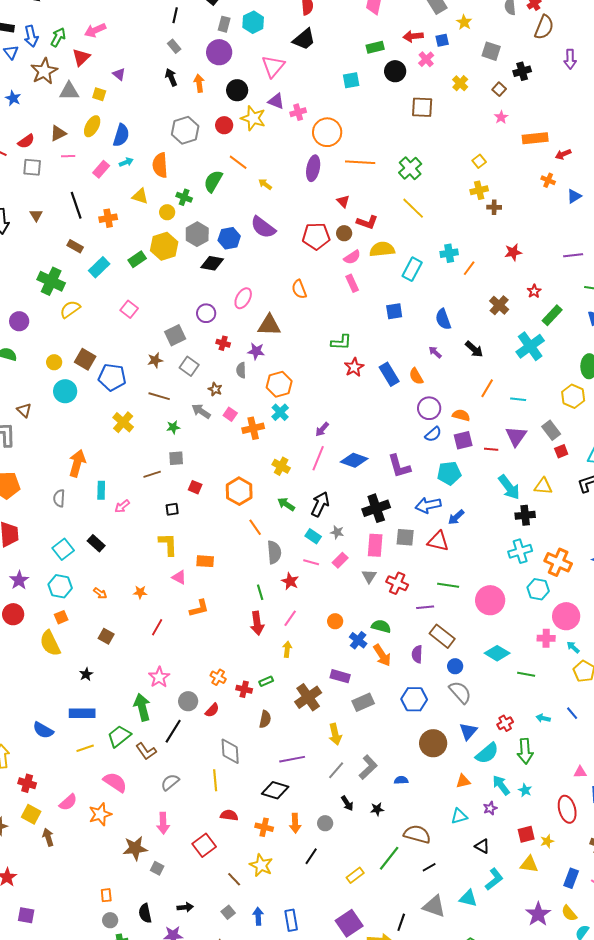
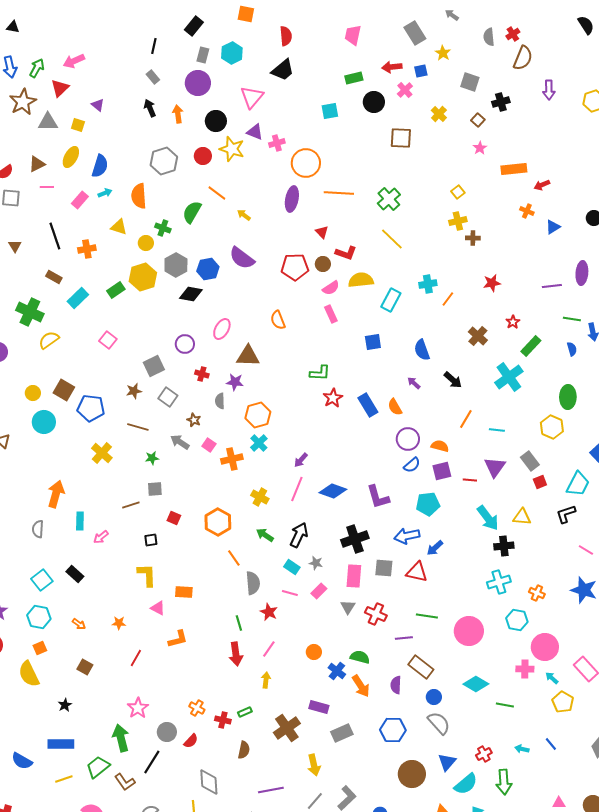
orange cross: (558, 562) -> (537, 593), size x0.6

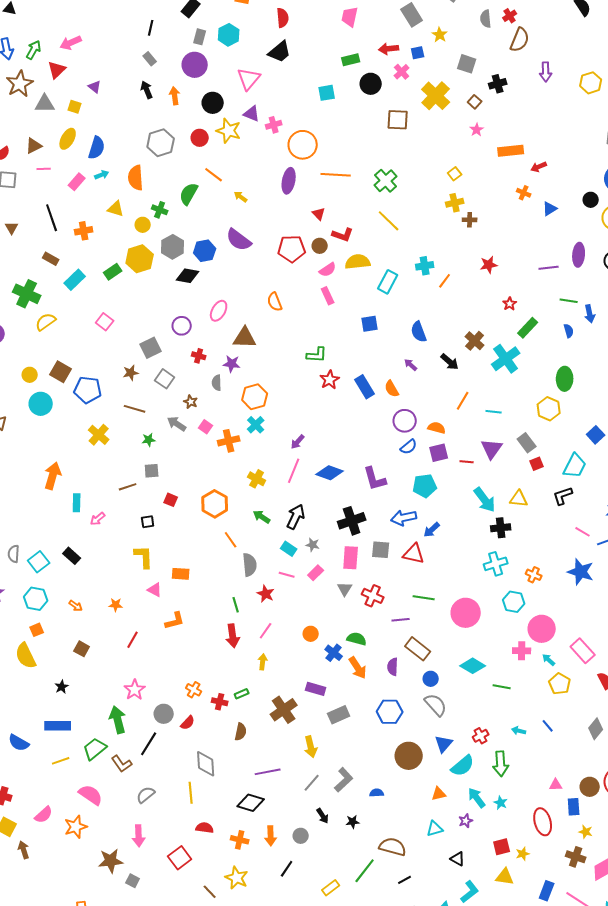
yellow cross: (439, 114) -> (436, 96), size x1.8
brown cross: (478, 336) -> (475, 341), moved
gray semicircle: (38, 529) -> (14, 554), moved

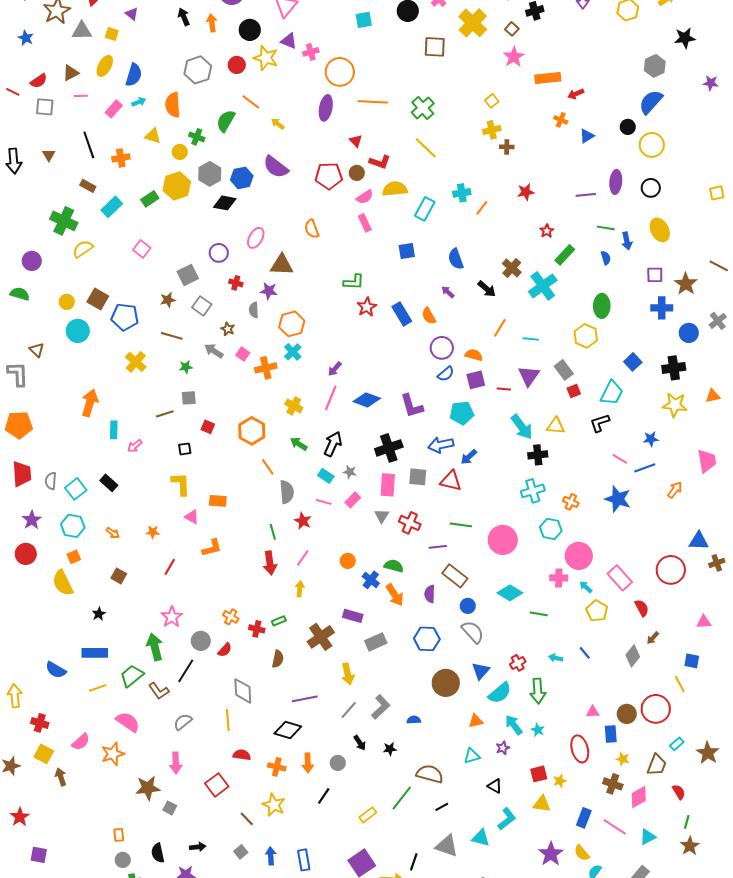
pink star: (477, 130) -> (514, 57), size x1.5

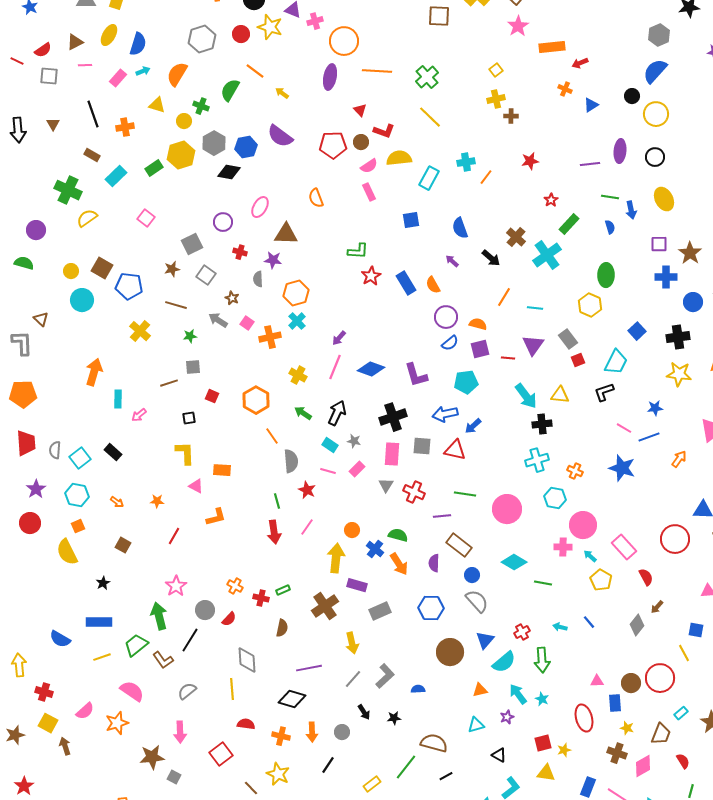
orange semicircle: (173, 105) -> (177, 74), turned 35
yellow arrow: (300, 589) -> (336, 558), moved, size x1.8

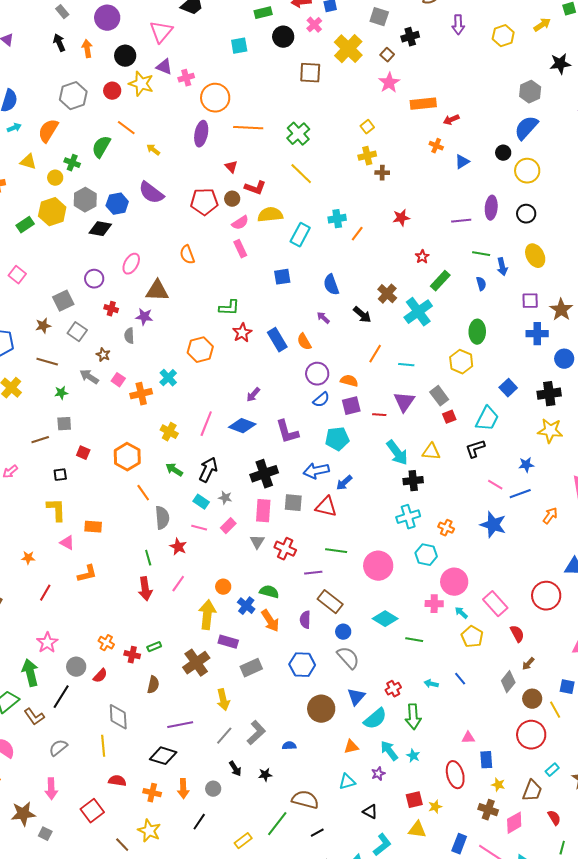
orange hexagon: (296, 293) -> (200, 350), moved
purple arrow: (339, 338) -> (253, 395), moved
brown circle: (631, 683) -> (532, 699), moved

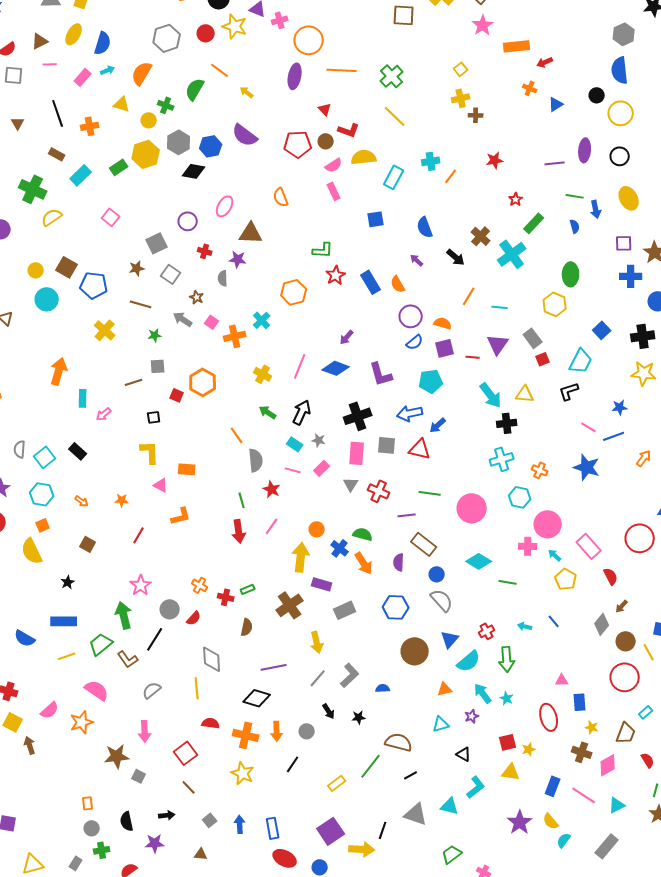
blue semicircle: (526, 128) -> (620, 70), turned -48
orange hexagon: (127, 457) -> (203, 382), moved
orange cross: (152, 793) -> (246, 735), size x1.4
brown line: (122, 845) -> (189, 787), moved

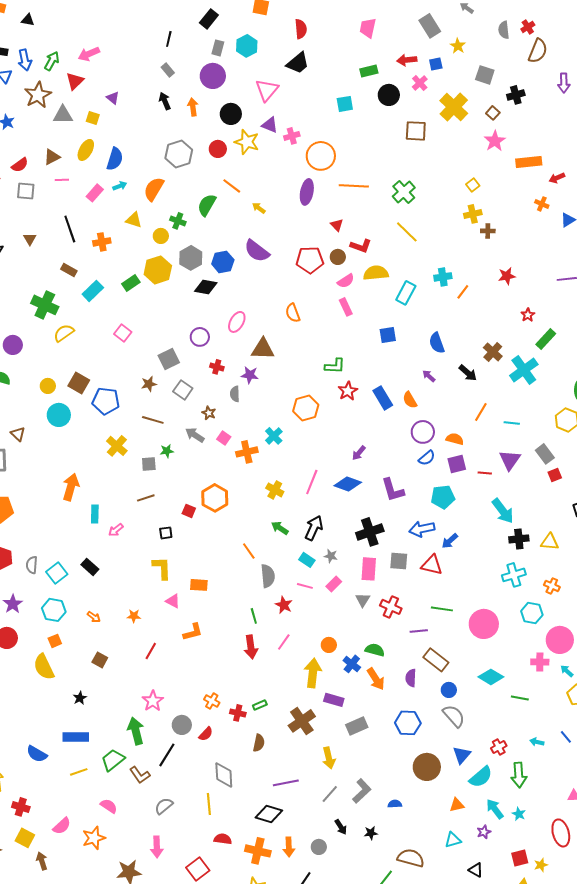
gray square: (158, 366) -> (149, 464), moved
yellow triangle: (525, 394) -> (550, 542), moved
pink semicircle: (97, 690) -> (109, 806), size x0.7

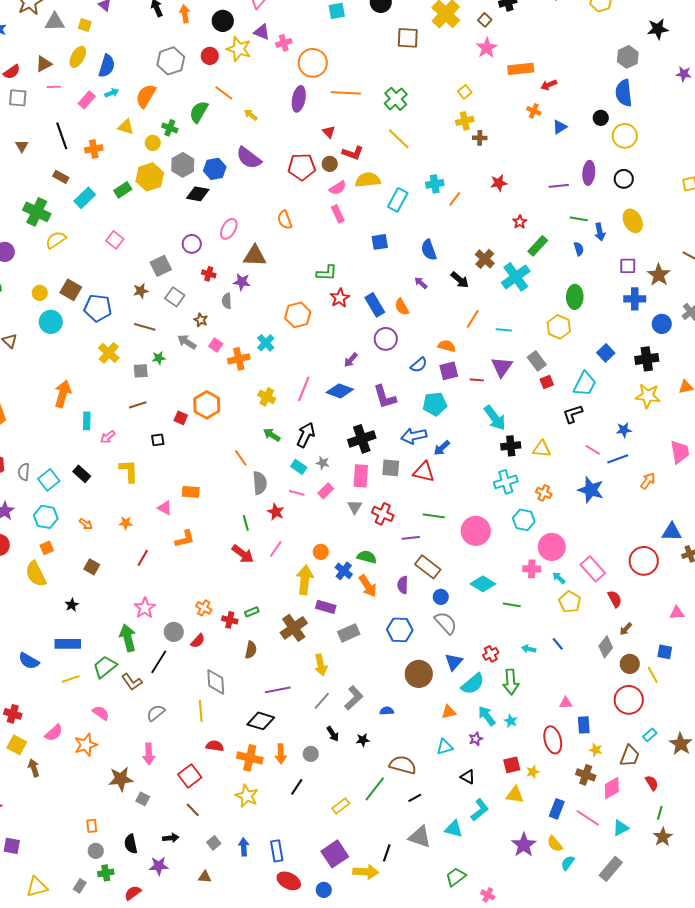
purple circle: (423, 432) -> (386, 339), moved
yellow L-shape: (162, 568) -> (129, 471), moved
red arrow: (251, 647) -> (243, 554), turned -45

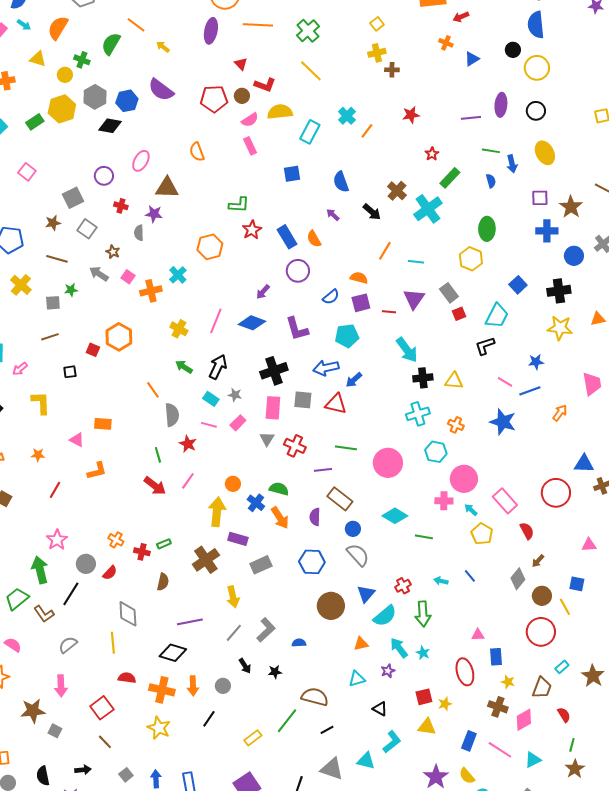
cyan arrow: (112, 93) -> (24, 25), turned 56
cyan cross: (435, 184) -> (347, 116), turned -36

